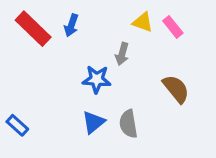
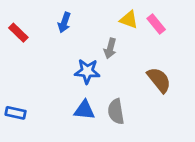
red rectangle: (33, 29) -> (18, 33), moved, size x0.6
blue triangle: (93, 122) -> (84, 110), turned 45
blue rectangle: (17, 125) -> (16, 113), turned -30

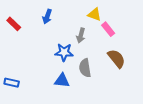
pink rectangle: (156, 24) -> (108, 29), moved
gray semicircle: (116, 111) -> (85, 68), moved

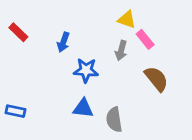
blue arrow: (47, 17) -> (63, 42), moved
gray arrow: (81, 35) -> (121, 51), moved
gray semicircle: (85, 68) -> (114, 120), moved

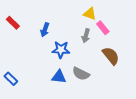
blue rectangle: (15, 111) -> (11, 79), turned 32
gray semicircle: (114, 120) -> (81, 74), moved, turned -54

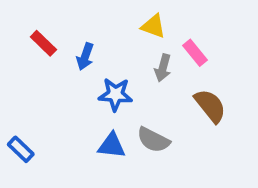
yellow triangle: (90, 14) -> (153, 26), moved
red rectangle: (13, 23) -> (43, 43), moved

